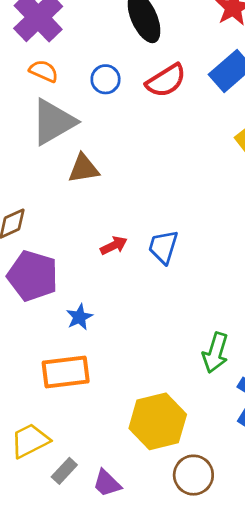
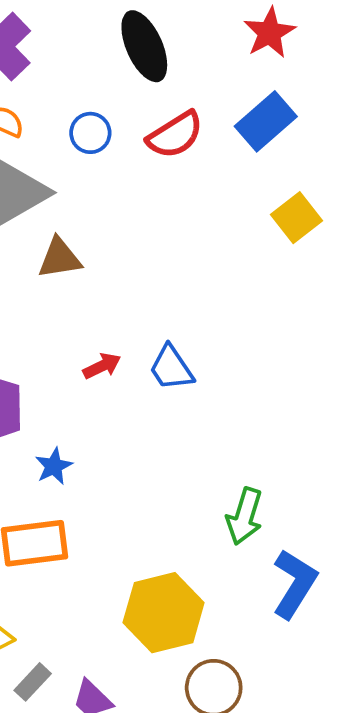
blue trapezoid: (163, 247) -> (171, 368), turned -51

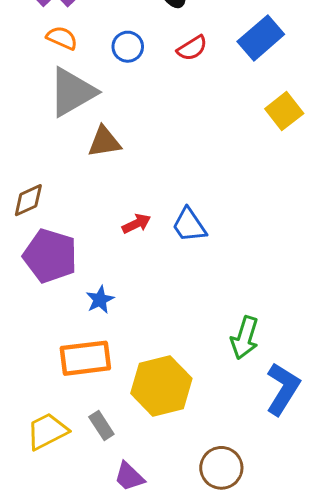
red semicircle: (175, 135) -> (192, 48), size x0.7
yellow hexagon: (164, 613) -> (161, 386), moved
gray rectangle: (33, 682) -> (101, 425), moved, turned -76

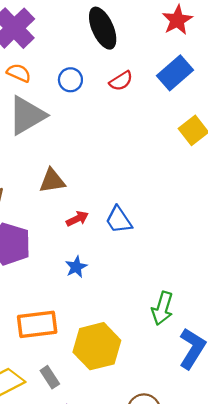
brown triangle: (104, 142) -> (52, 181), moved
blue star: (100, 300) -> (76, 267), moved

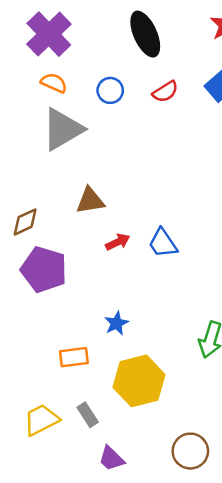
blue star: (76, 267) -> (116, 323), moved
orange rectangle: (37, 324) -> (74, 357), size x0.7

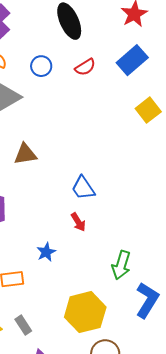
red arrow: (118, 242) -> (78, 222), moved, turned 84
yellow hexagon: (139, 381) -> (85, 312), moved

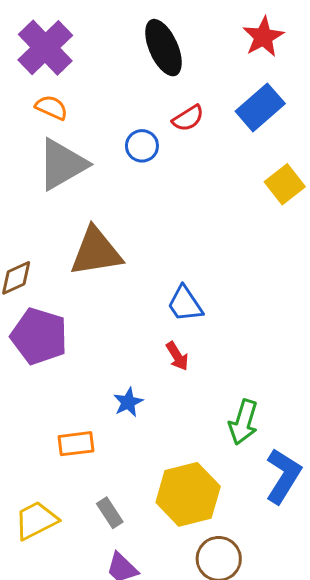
blue circle: (41, 66) -> (142, 146), moved
brown triangle: (25, 154) -> (96, 252), size x1.5
gray rectangle: (23, 325) -> (110, 513), moved

